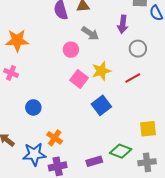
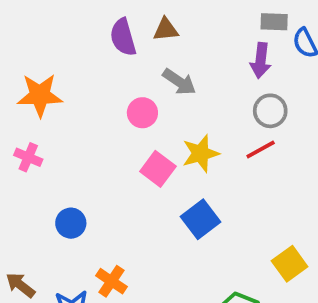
purple arrow: (123, 24) -> (261, 60), moved
red line: (133, 78) -> (261, 150), moved
yellow square: (148, 129) -> (290, 264), turned -30

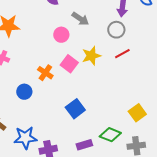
gray circle: (270, 111) -> (116, 30), moved
blue square: (201, 219) -> (75, 109), moved
orange cross: (111, 281) -> (45, 73), moved

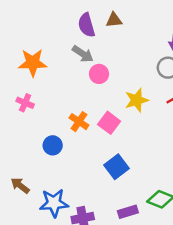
gray arrow: (80, 19) -> (83, 54), moved
pink square: (69, 64) -> (109, 123), moved

